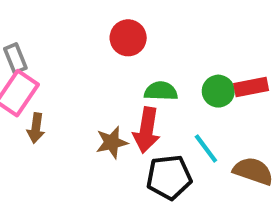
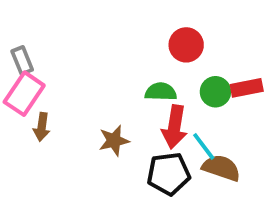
red circle: (128, 38) -> (186, 45), moved
red arrow: (147, 130) -> (174, 127), moved
brown semicircle: (253, 171) -> (221, 168), moved

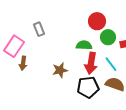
gray rectangle: (22, 61) -> (39, 29), moved
green circle: (215, 92) -> (108, 37), moved
cyan line: (204, 146) -> (111, 64), moved

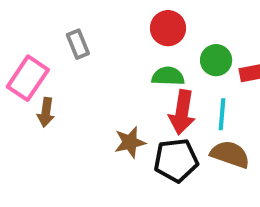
red circle: (97, 21) -> (168, 28), moved
cyan line: (111, 64) -> (222, 114), turned 42
brown star: (60, 70) -> (130, 142), moved

